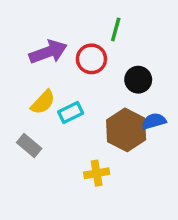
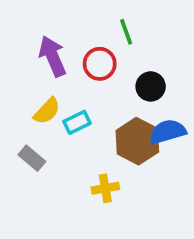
green line: (116, 29) -> (126, 32), turned -35
purple arrow: (48, 52) -> (53, 56), turned -93
blue semicircle: (154, 121) -> (168, 132), size x1.4

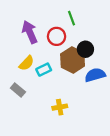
brown hexagon: (137, 141) -> (73, 60), moved

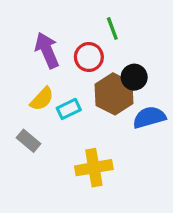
yellow cross: (60, 107) -> (94, 168), size x1.5

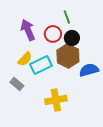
black circle: (134, 77) -> (72, 38), moved
cyan rectangle: (69, 109) -> (41, 65), size x1.5

